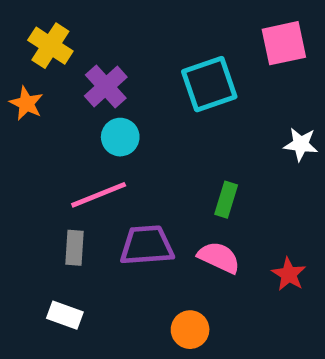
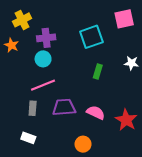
yellow cross: (50, 46) -> (22, 20), turned 30
purple cross: (106, 87) -> (46, 38), turned 36
cyan circle: (120, 137) -> (43, 59), moved
green rectangle: (226, 200) -> (98, 72), moved
red star: (289, 274) -> (126, 120), size x1.5

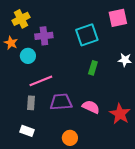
cyan circle: (43, 59) -> (28, 56), moved
orange circle: (83, 144) -> (70, 138), moved

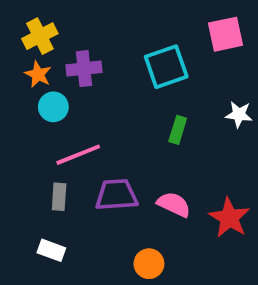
orange star: (11, 43) -> (38, 74), moved
orange circle: (70, 138) -> (149, 264), moved

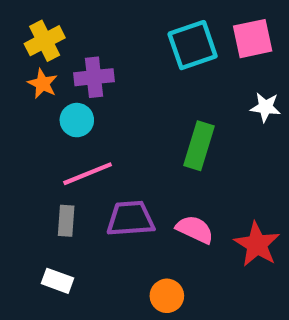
cyan square: (166, 67) -> (193, 45), moved
cyan circle: (53, 107) -> (77, 120), moved
white star: (239, 114) -> (265, 107), moved
green rectangle: (178, 130) -> (199, 146), size x1.5

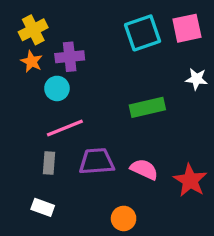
green rectangle: (199, 146) -> (147, 107), turned 60

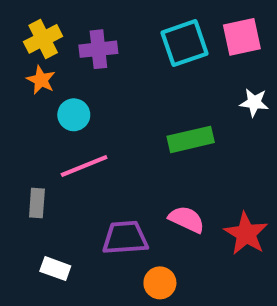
purple cross: (70, 57) -> (98, 49), moved
purple trapezoid: (97, 161) -> (125, 238), moved
gray rectangle: (49, 163) -> (37, 203), moved

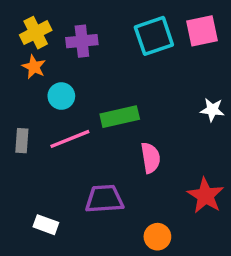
white star: (254, 102) -> (212, 110), moved
green rectangle: (191, 139) -> (120, 117), moved
gray rectangle: (37, 203) -> (22, 141), moved
pink semicircle: (187, 219) -> (151, 158), moved, turned 56
orange circle: (160, 283) -> (157, 237), moved

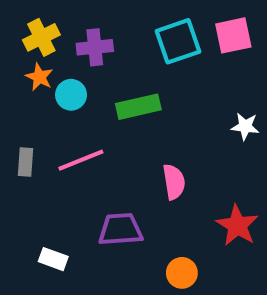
cyan circle: (61, 96) -> (71, 95), moved
green rectangle: (120, 117) -> (138, 107), moved

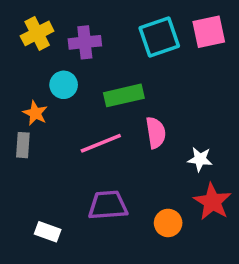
orange star: (39, 77) -> (35, 113), moved
white star: (245, 126) -> (200, 159), moved
pink line: (81, 160) -> (101, 143), moved
pink semicircle: (174, 182) -> (156, 133), moved
orange circle: (182, 273) -> (168, 223), moved

